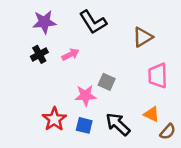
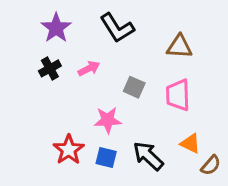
purple star: (44, 22) -> (56, 28), turned -30
brown triangle: (143, 37) -> (179, 47), turned 35
pink trapezoid: (158, 76) -> (178, 95), moved
gray square: (107, 82) -> (134, 87), moved

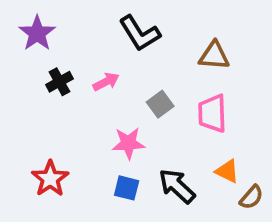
purple star: (56, 28) -> (37, 33), moved
gray square: (134, 87) -> (160, 104), turned 30
red star: (69, 150) -> (50, 179), moved

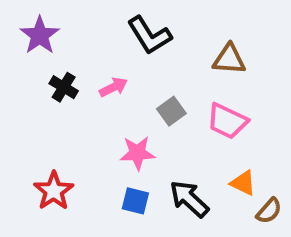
black cross: (59, 82) -> (64, 87), turned -30
pink trapezoid: (212, 113) -> (227, 121), turned -63

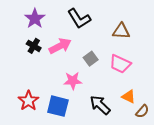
purple star: (40, 35) -> (35, 19), moved
pink arrow: (113, 87) -> (60, 46), size x1.5
blue square: (135, 201) -> (58, 106), moved, size x1.5

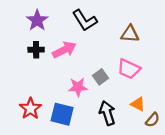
black cross: (34, 46) -> (36, 50), turned -32
gray square: (91, 59) -> (101, 77), moved
black arrow: (100, 105) -> (107, 113), turned 30

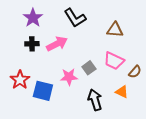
red star: (30, 109) -> (20, 80), moved
blue square: (62, 114) -> (43, 91), moved
brown semicircle: (153, 120) -> (135, 72), moved

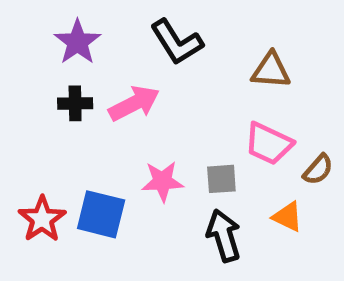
gray square: (89, 68) -> (221, 179), moved, turned 32
red star: (20, 80) -> (42, 219), moved

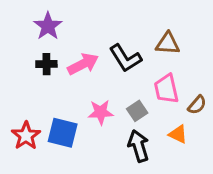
black L-shape: (177, 42) -> (125, 58), moved
pink trapezoid: (269, 144) -> (166, 89), turned 52
gray square: (221, 179) -> (137, 111), turned -30

